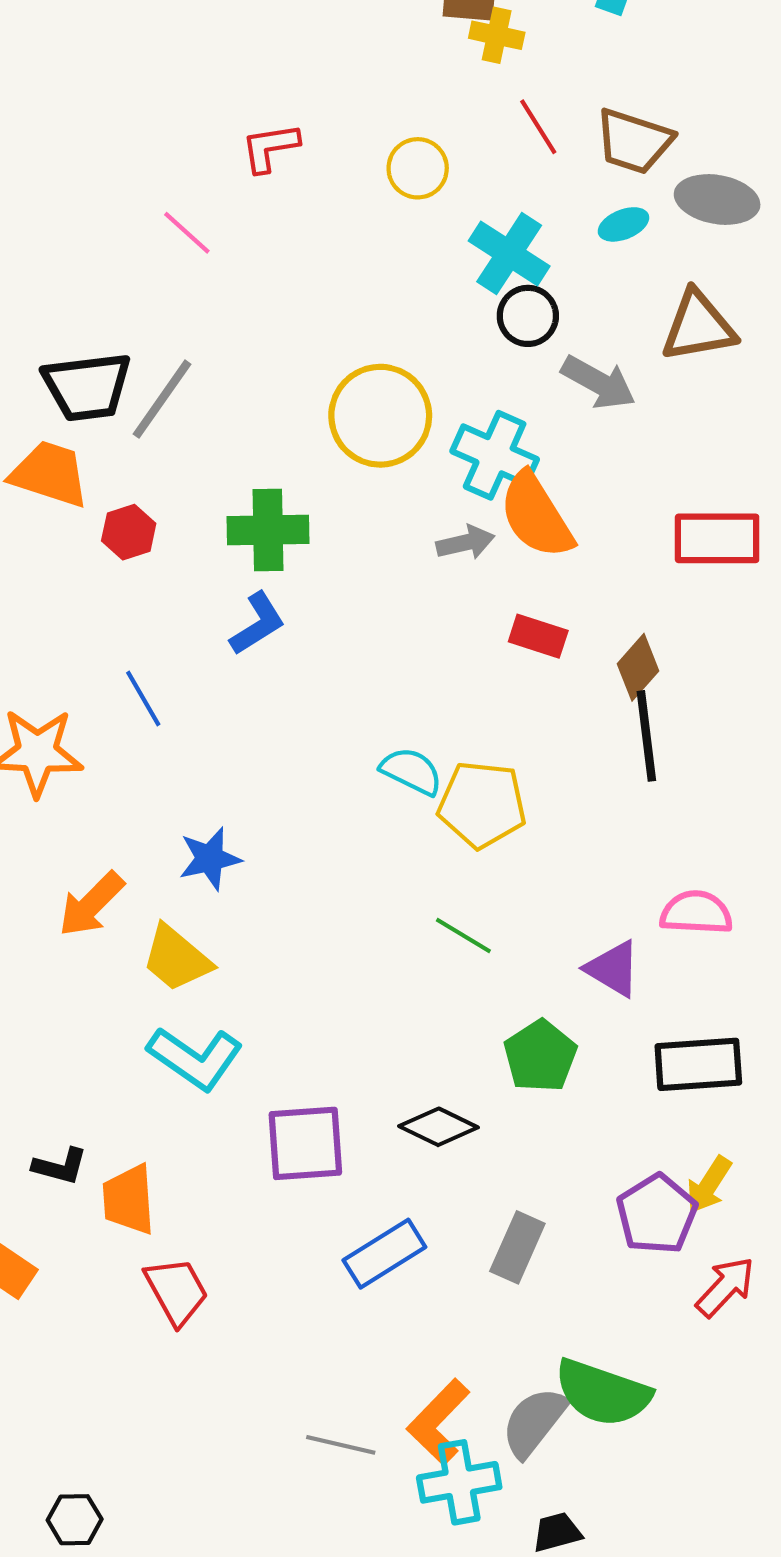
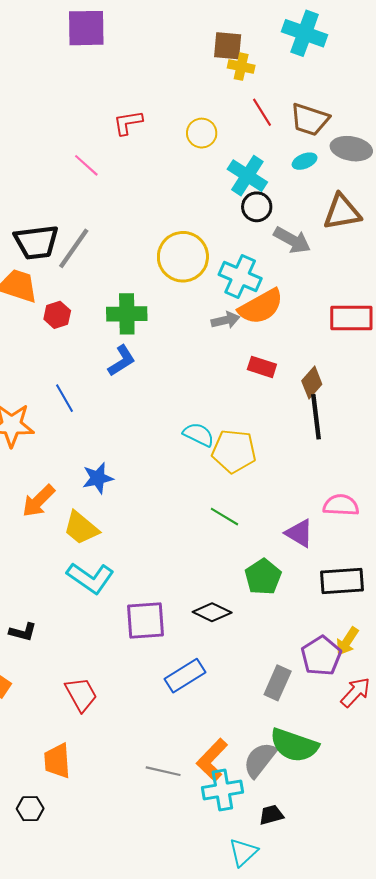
orange semicircle: (536, 516) -> (261, 307), turned -87
orange trapezoid: (129, 1200) -> (57, 761), moved
gray rectangle: (517, 1247) -> (278, 683), moved

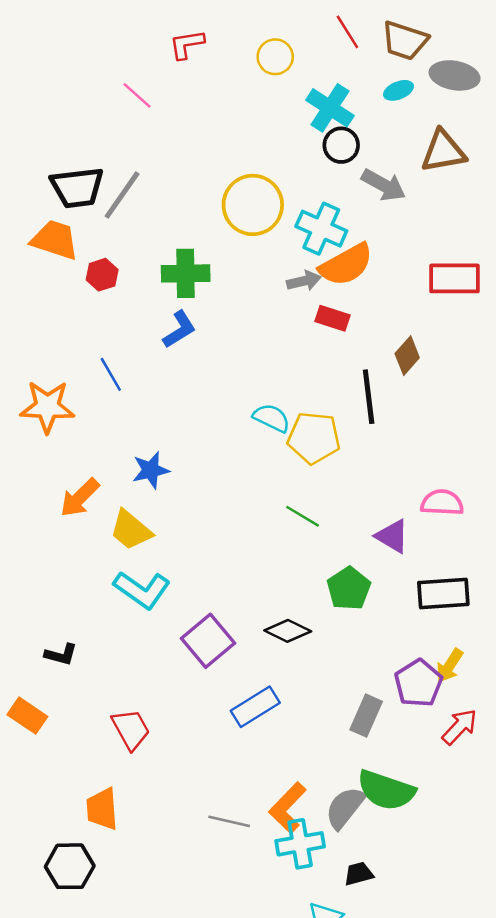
red rectangle: (262, 367) -> (332, 318), moved
black line: (316, 417) -> (369, 397), moved
purple square: (146, 621) -> (208, 641), turned -36
black hexagon: (30, 809) -> (70, 866), size x1.5

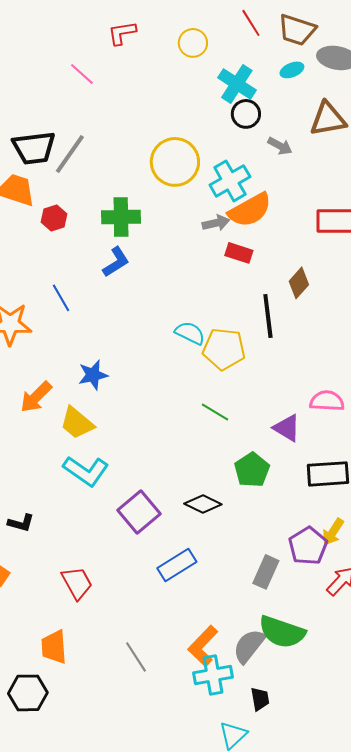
gray arrow: (384, 185) -> (280, 146), size x0.7
cyan cross: (321, 229) -> (230, 181), turned 36
gray line: (229, 821) -> (136, 657), moved, turned 44
black trapezoid: (359, 874) -> (260, 699), turned 95

